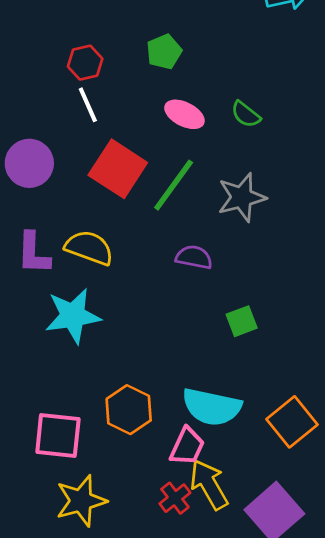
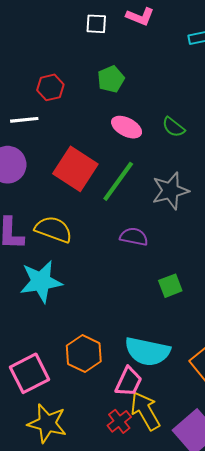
white line: (88, 105) -> (24, 120), moved, turned -72
pink square: (58, 436) -> (29, 373), turned -33
yellow star: (81, 501) -> (47, 423), turned 30

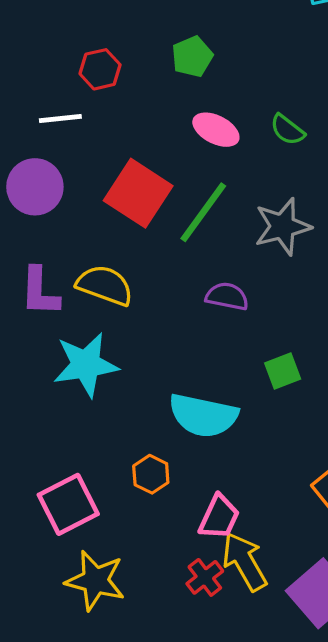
cyan semicircle: (147, 351) -> (203, 415), moved
orange hexagon: (84, 354) -> (151, 474), size x0.7

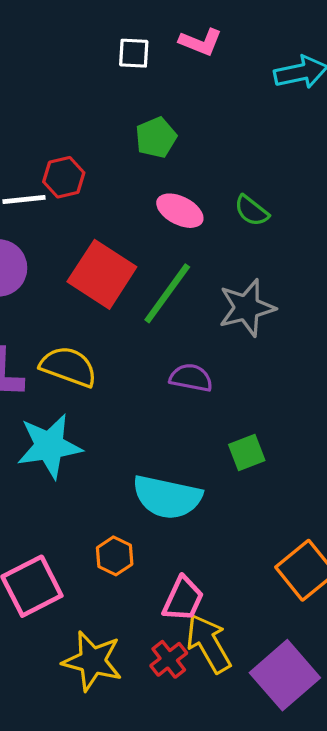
red hexagon: (100, 69) -> (64, 177), moved
yellow star: (95, 581) -> (92, 661), moved

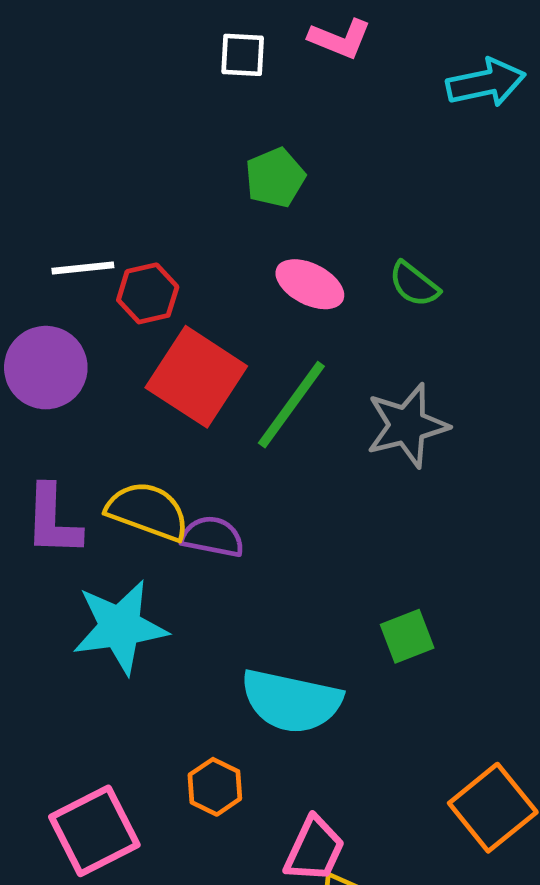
red hexagon: (64, 177) -> (148, 293), moved
purple semicircle: (191, 378) -> (213, 537), moved

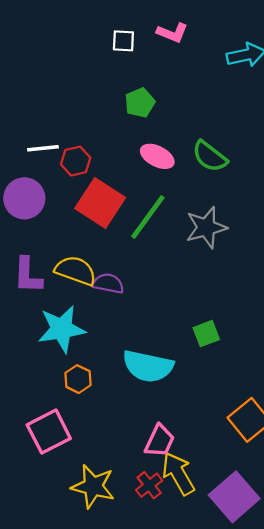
green semicircle: (414, 284) -> (210, 156), size x1.4
orange hexagon: (215, 787) -> (78, 379), moved

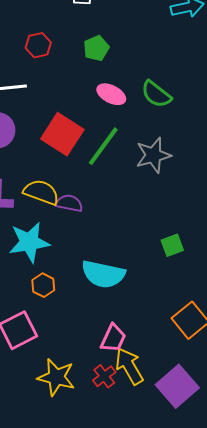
red hexagon: (76, 161) -> (38, 45), moved
green square: (206, 334) -> (172, 245), moved

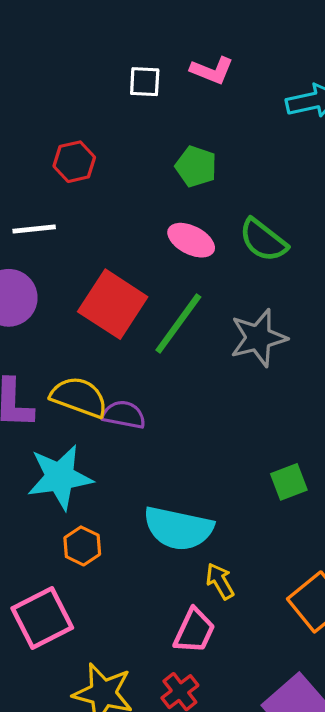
green pentagon: (96, 48) -> (196, 167), moved, turned -30
yellow arrow: (129, 366) -> (220, 581), moved, size x0.6

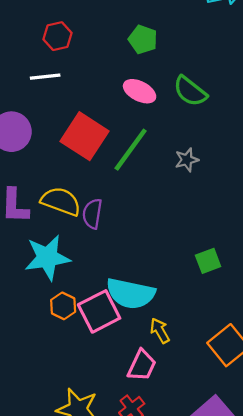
white line: (34, 229) -> (45, 77), moved
gray star: (258, 338) -> (187, 160), size x0.6
purple semicircle: (124, 415) -> (92, 214), turned -92
pink square: (42, 618) -> (99, 311), moved

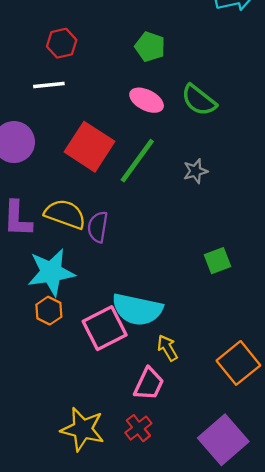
green square: (208, 261) -> (217, 261), moved
orange hexagon: (63, 306) -> (49, 311), moved

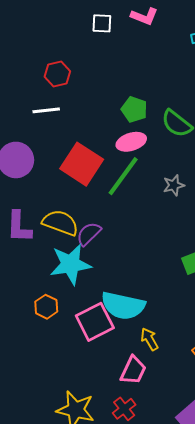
green pentagon: (150, 47) -> (134, 109), moved
pink ellipse: (147, 100) -> (131, 142), moved, turned -44
purple semicircle: (98, 227) -> (89, 234), turned 36
cyan star: (51, 272) -> (71, 264), moved

